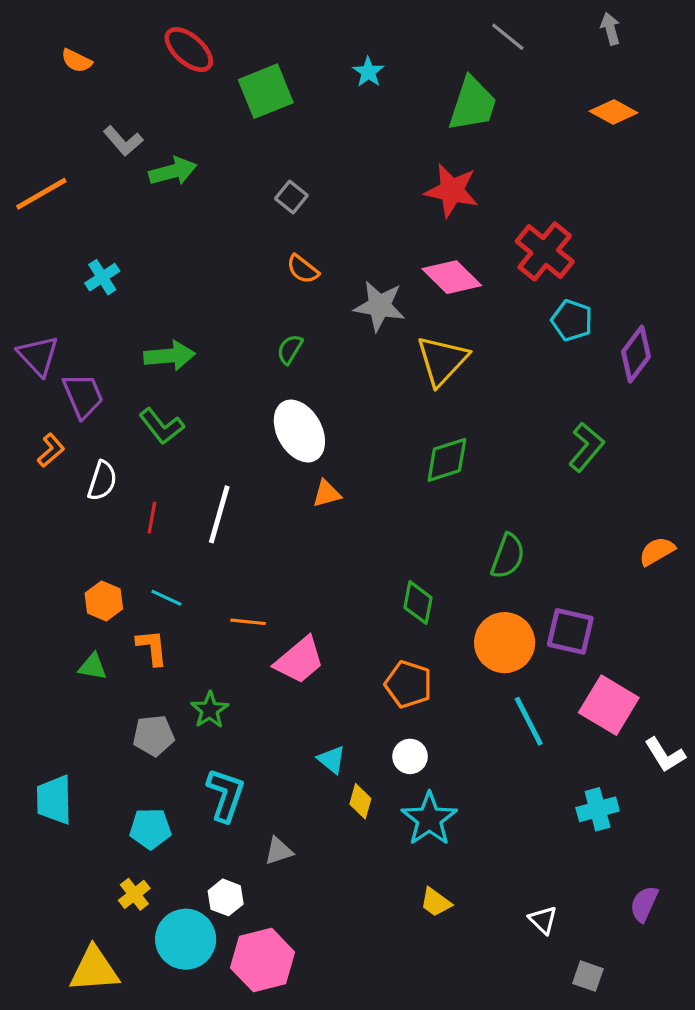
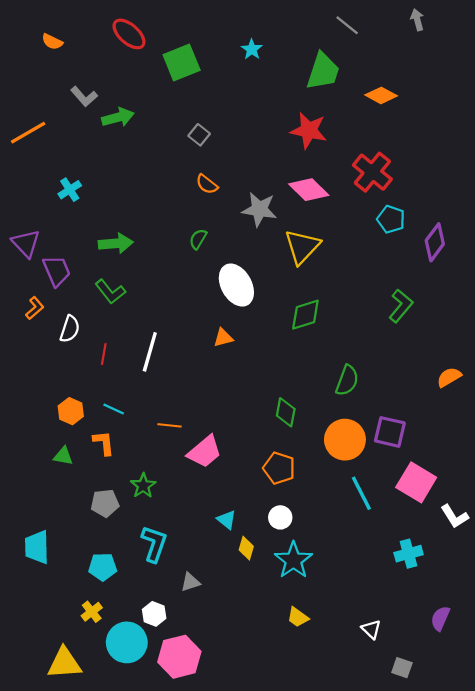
orange diamond: (614, 112) -> (381, 95), moved
white ellipse: (299, 431) -> (236, 285), moved

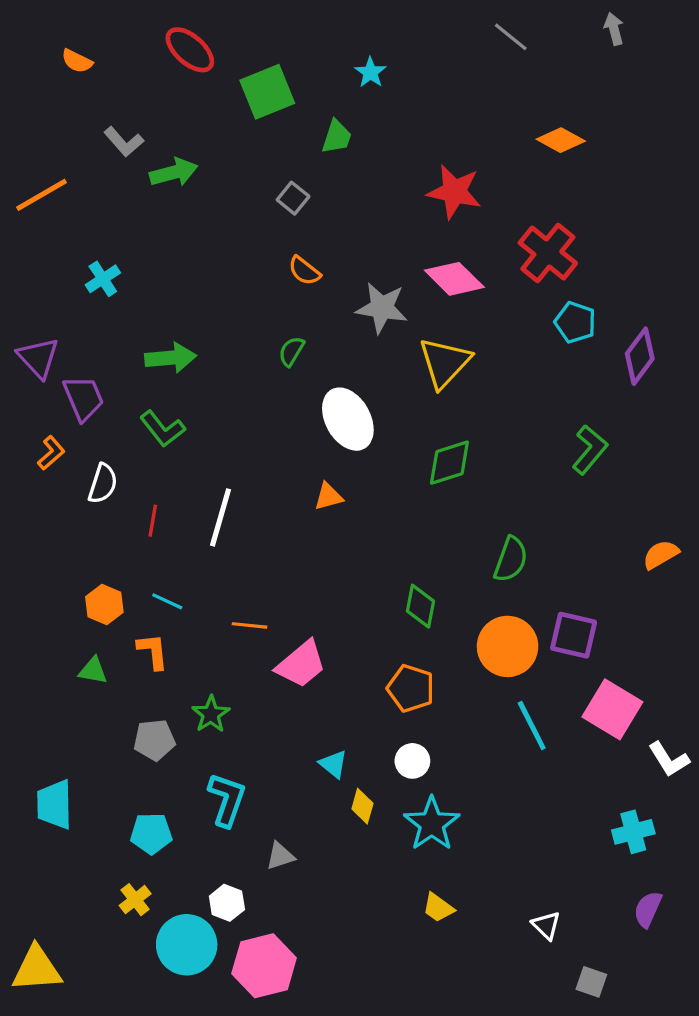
green trapezoid: (323, 71) -> (337, 137), moved, size x0.6
cyan cross: (409, 554) -> (633, 832), moved
yellow triangle: (64, 663) -> (37, 969), moved

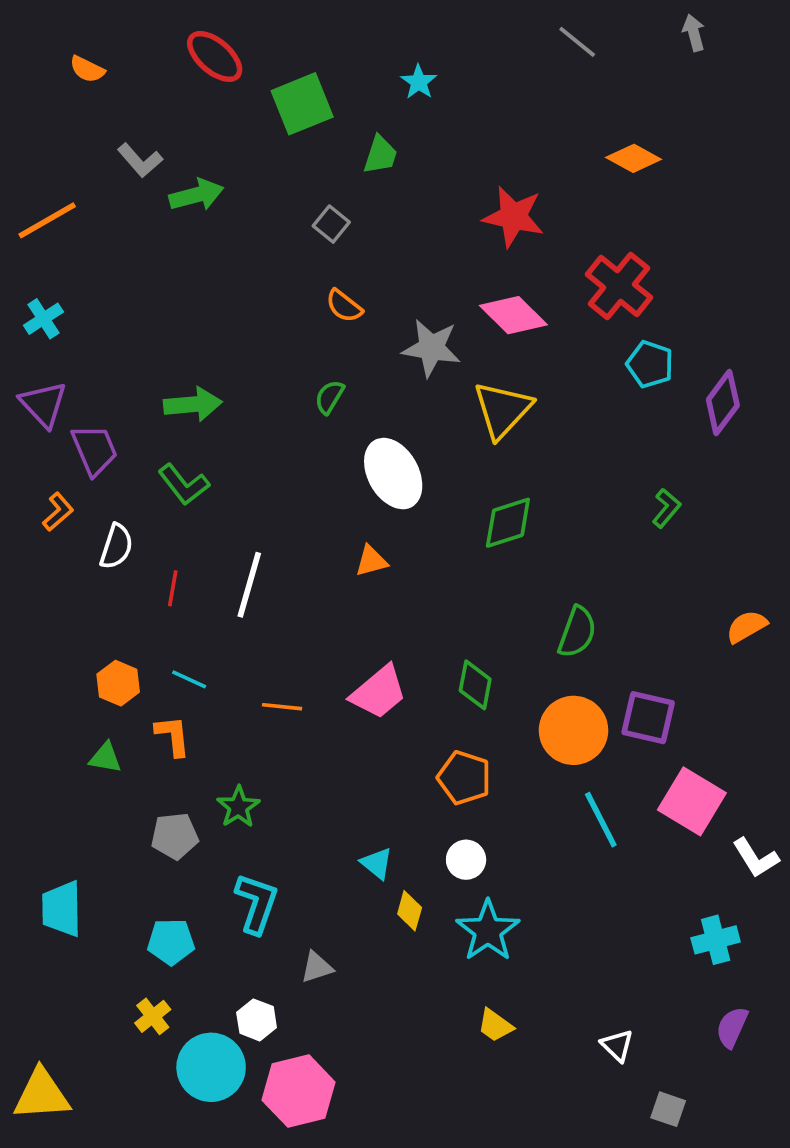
cyan cross: (103, 279) -> (43, 319), moved
green L-shape: (590, 450) -> (666, 508), size x0.7
pink trapezoid: (301, 664) -> (379, 692), moved

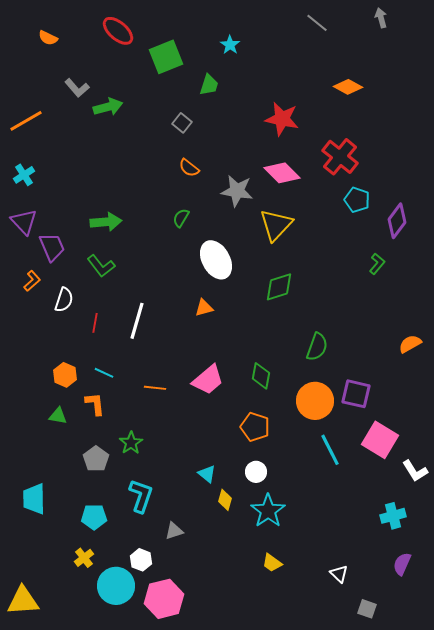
green L-shape: (666, 508) -> (377, 264), moved
gray pentagon: (175, 836) -> (96, 459), turned -30

